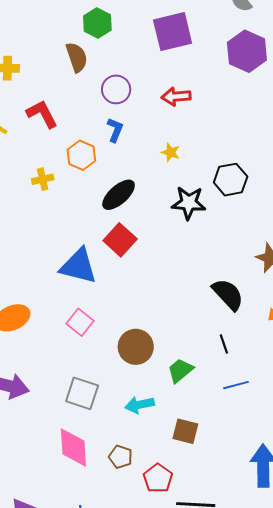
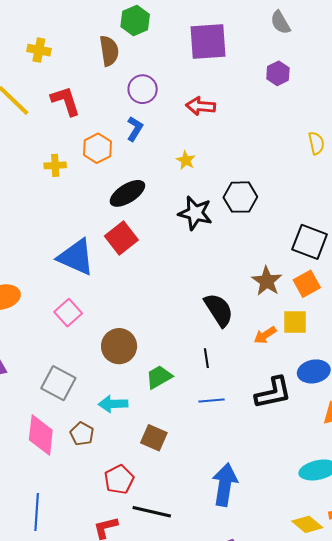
purple hexagon: (247, 51) -> (278, 73), size x0.6
brown pentagon: (121, 457) -> (82, 434), moved

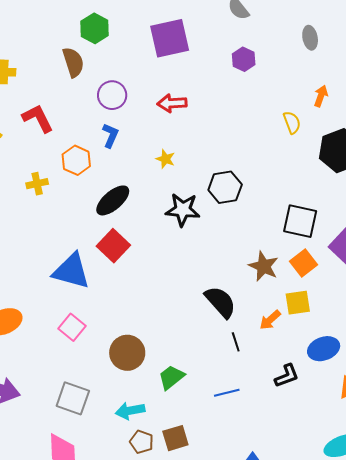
black line: (206, 358) -> (236, 342), moved
black L-shape: (273, 393) -> (287, 376), size x0.7
brown pentagon: (82, 434) -> (142, 442), moved
brown square: (154, 438) -> (175, 438), turned -32

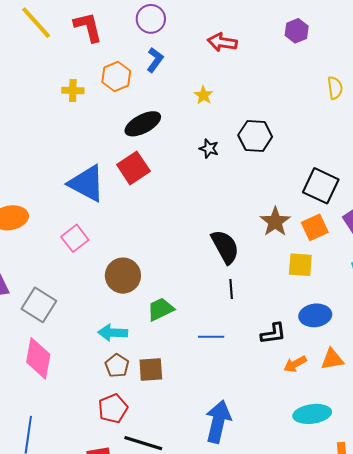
purple hexagon: (244, 59) -> (297, 31), moved
purple circle: (112, 95) -> (151, 19), moved
black star: (183, 210) -> (209, 149), size x0.6
orange arrow: (270, 320) -> (295, 364), moved
gray square: (73, 398) -> (39, 305), moved

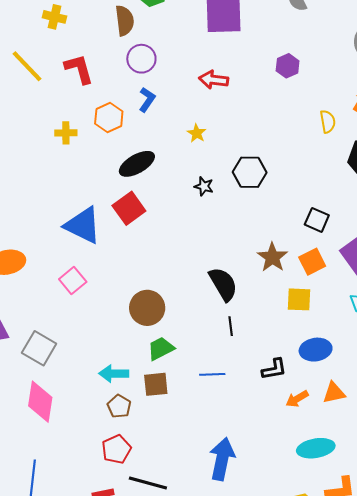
black square: (321, 186) -> (317, 220), size x0.7
brown circle: (123, 276) -> (147, 308), moved
brown square: (151, 369) -> (156, 384), moved

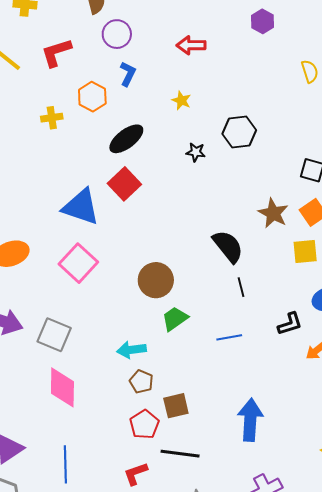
red L-shape: (79, 69) -> (56, 53), turned -84
pink square: (73, 281) -> (78, 263), size x1.4
brown square: (156, 384) -> (176, 406), moved

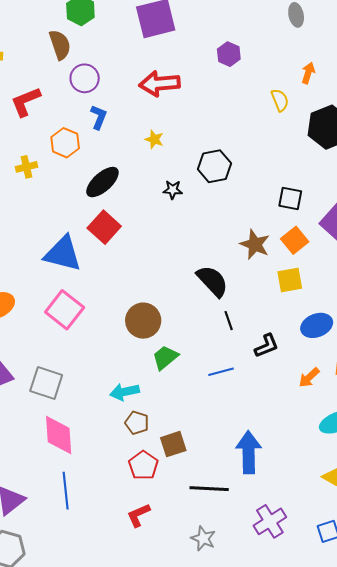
red arrow: (191, 45) -> (159, 84), size x1.4
black L-shape: (290, 324) -> (266, 346), moved
black line: (180, 454) -> (209, 489), moved
blue line: (65, 464) -> (66, 491), moved

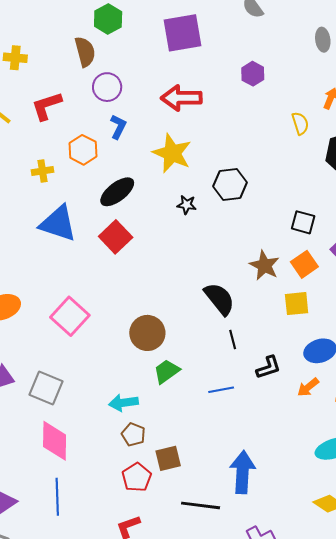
yellow star: (154, 139) -> (172, 153), size x2.0
blue triangle: (63, 254) -> (58, 224), moved
orange arrow: (309, 378) -> (308, 387), moved

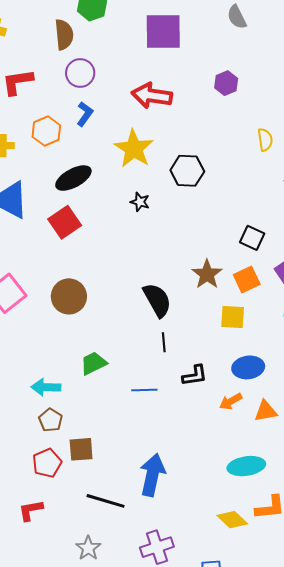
black hexagon: (230, 184) -> (187, 171), moved
brown circle: (147, 333) -> (69, 296), moved

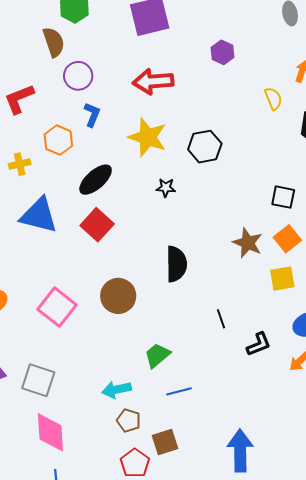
black semicircle: (157, 300) -> (176, 264), moved, turned 42
blue line: (144, 390) -> (179, 391), moved

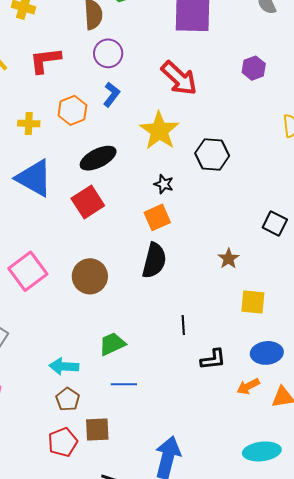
red arrow: (153, 81) -> (179, 78), turned -147
orange square: (287, 239) -> (157, 217), moved
brown star: (248, 243) -> (229, 259), size x0.7

